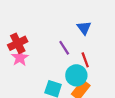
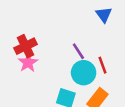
blue triangle: (84, 28) -> (104, 15), moved
cyan circle: (76, 75) -> (84, 73), moved

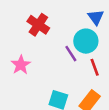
red cross: (26, 46) -> (38, 25), moved, turned -30
cyan circle: (84, 73) -> (86, 41), moved

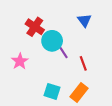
cyan circle: (86, 41) -> (52, 41), moved

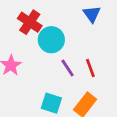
purple line: (63, 52) -> (68, 68), moved

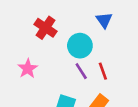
cyan circle: (51, 40) -> (80, 46), moved

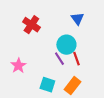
cyan circle: (80, 46) -> (66, 45), moved
pink star: (28, 69) -> (18, 66), moved

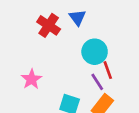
blue triangle: (77, 19) -> (77, 18), moved
purple line: (59, 59) -> (97, 82), moved

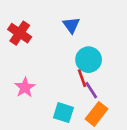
red cross: (49, 25) -> (20, 33), moved
red line: (108, 70) -> (82, 78), moved

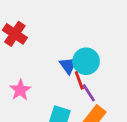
blue triangle: (71, 25) -> (68, 65), moved

